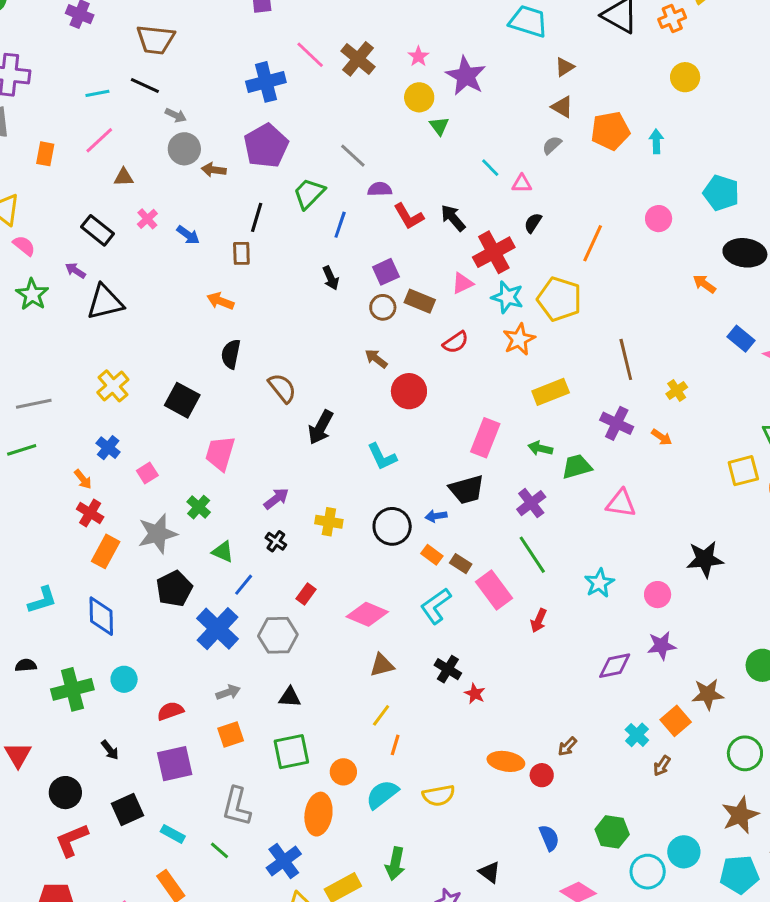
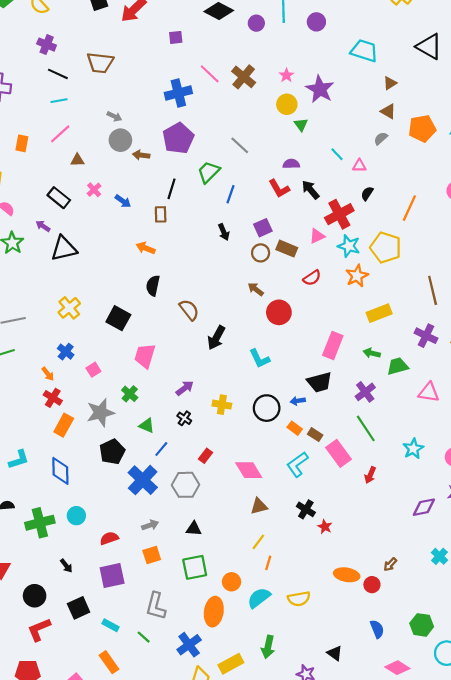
black line: (145, 85) -> (58, 74), moved
purple semicircle: (380, 189) -> (291, 164), moved
pink diamond: (367, 614) -> (249, 470), turned 36

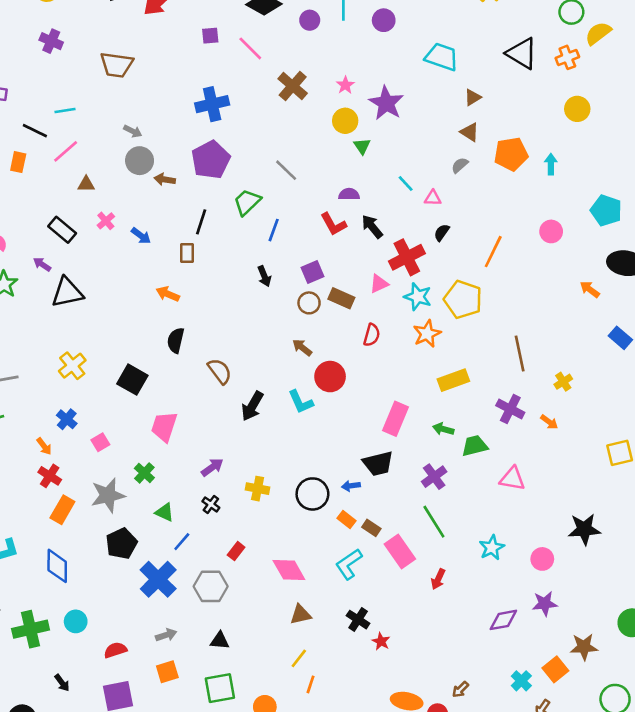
black line: (58, 74) -> (35, 131), moved
pink line: (210, 74) -> (250, 48), moved
red semicircle: (312, 278) -> (372, 335), turned -42
cyan L-shape: (260, 359) -> (301, 402), moved

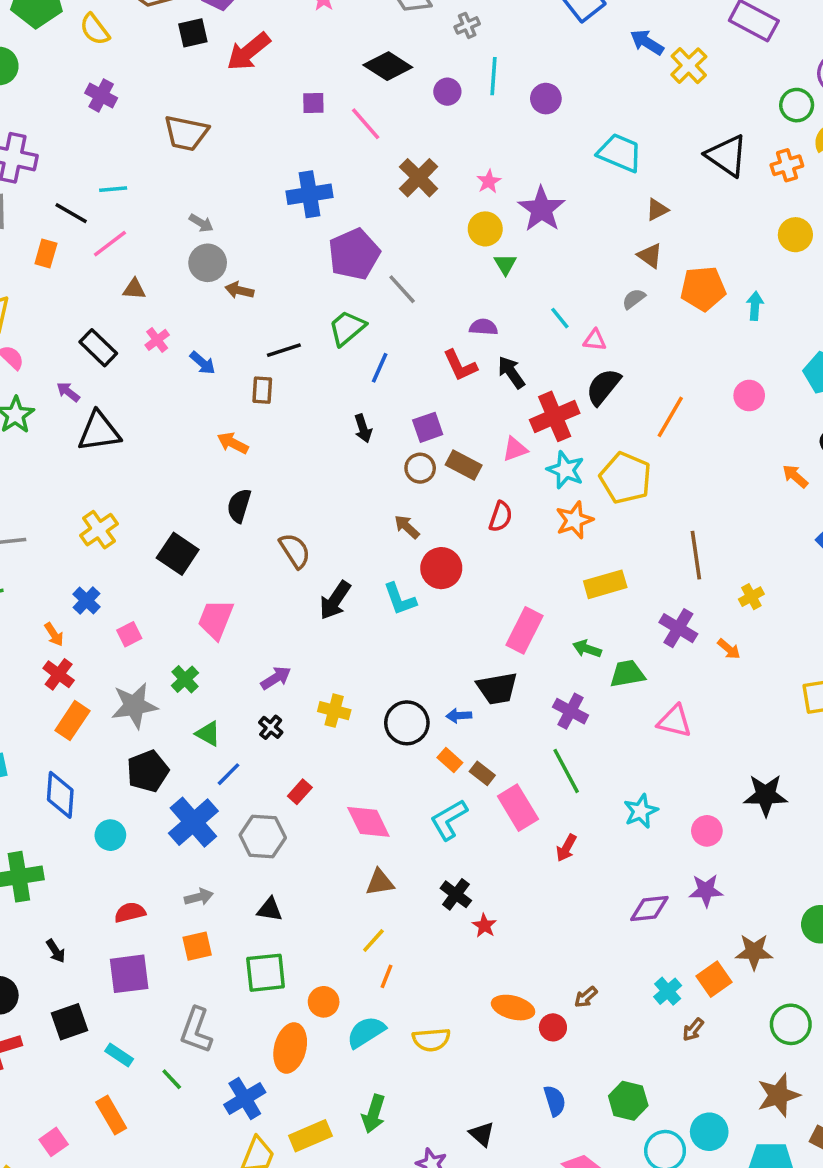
purple pentagon: (211, 160) -> (354, 254), moved
black line: (201, 222) -> (284, 350), turned 50
black semicircle: (442, 233) -> (603, 387), size x1.6
purple cross: (434, 477) -> (571, 711), turned -30
cyan circle: (76, 621) -> (110, 835), moved

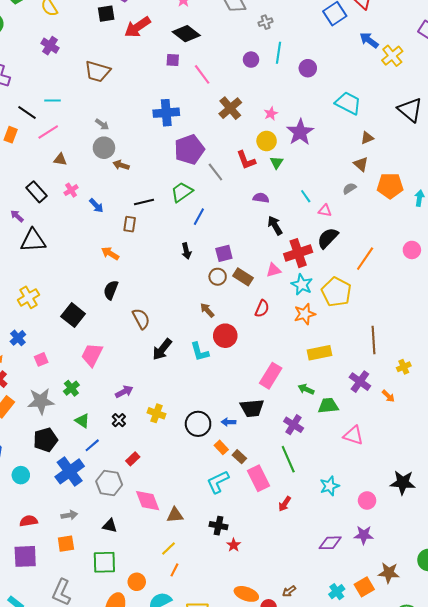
black diamond: (388, 66) -> (186, 34), moved
red L-shape: (460, 365) -> (246, 160), moved
pink diamond: (368, 822) -> (148, 501), moved
black cross: (456, 894) -> (218, 526), turned -30

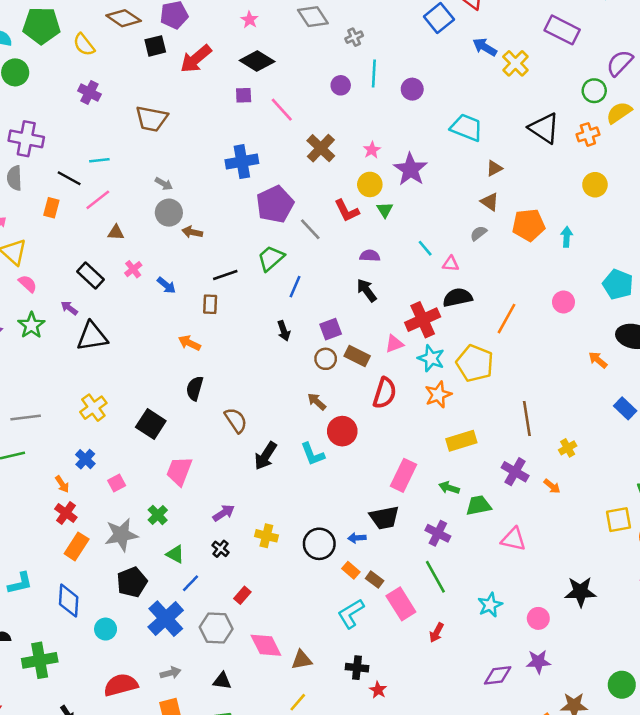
black arrow: (275, 225) -> (367, 290), moved
black semicircle: (328, 238) -> (458, 297), turned 40
red semicircle: (262, 309) -> (385, 393), size x1.4
red semicircle: (29, 521) -> (121, 685), size x1.5

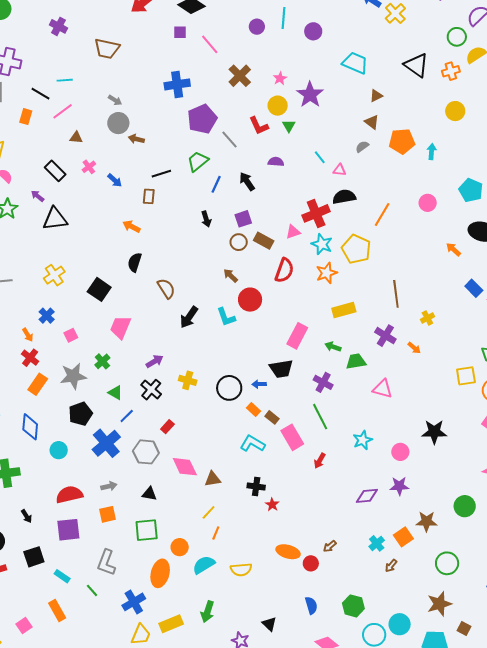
black arrow: (367, 290) -> (247, 182), moved
black cross: (220, 549) -> (151, 390), size x1.5
cyan L-shape: (351, 613) -> (253, 444), turned 60

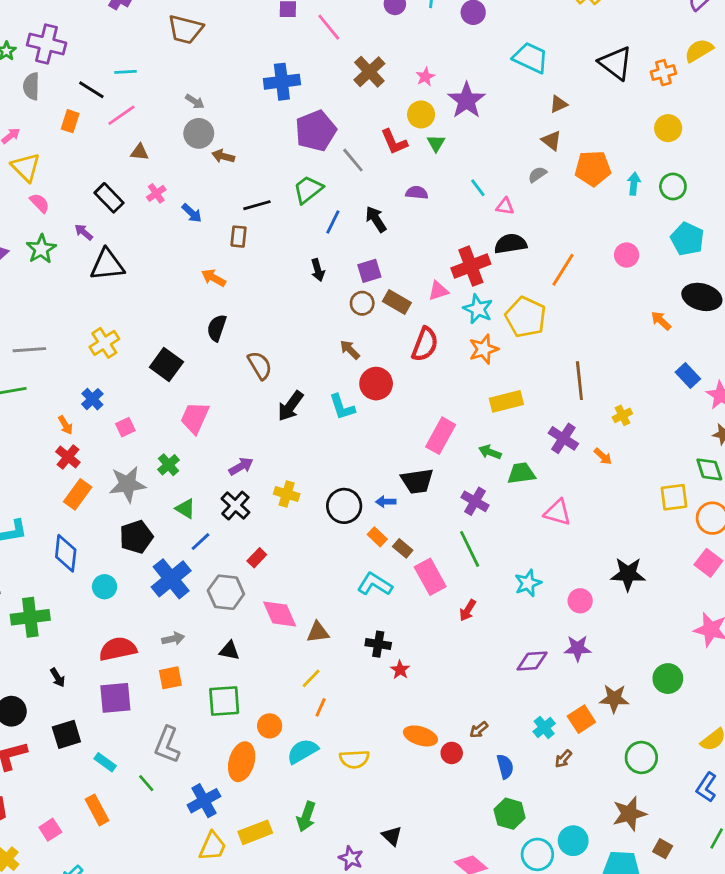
green circle: (457, 37) -> (673, 187), moved
blue semicircle: (311, 605) -> (505, 766), moved

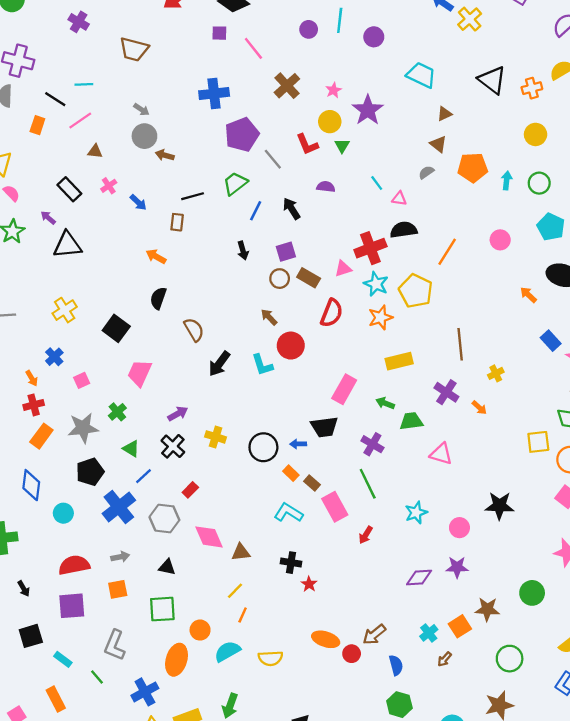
red cross: (68, 457) -> (34, 405), turned 36
brown arrow: (479, 730) -> (374, 634), size x1.5

